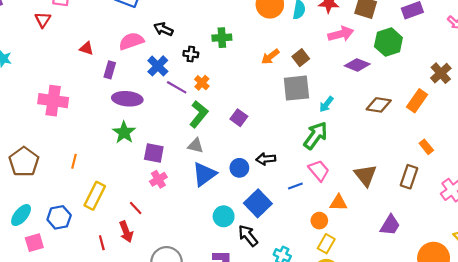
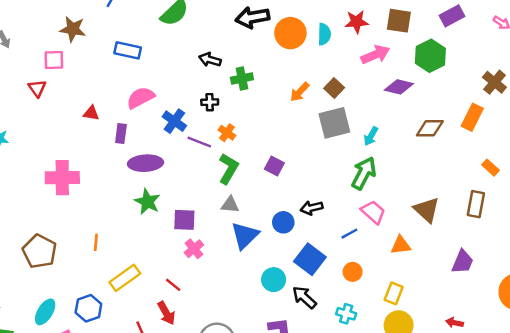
black arrow: (163, 29) -> (210, 60), moved
yellow rectangle: (95, 196) -> (125, 278), turned 36
orange circle: (319, 221) -> (353, 272), moved

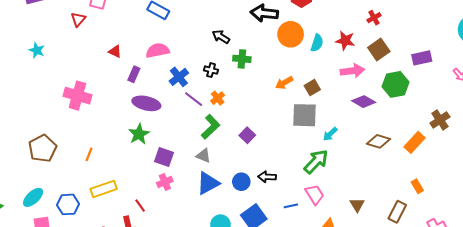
brown square: (399, 21) -> (379, 50), turned 30
brown triangle: (427, 210) -> (357, 205), size x0.7

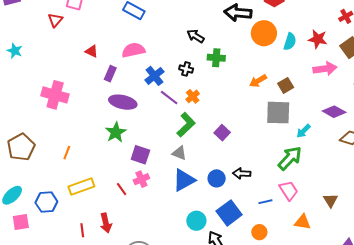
purple diamond: (364, 102) -> (334, 112), moved
red line: (140, 206) -> (122, 189), moved

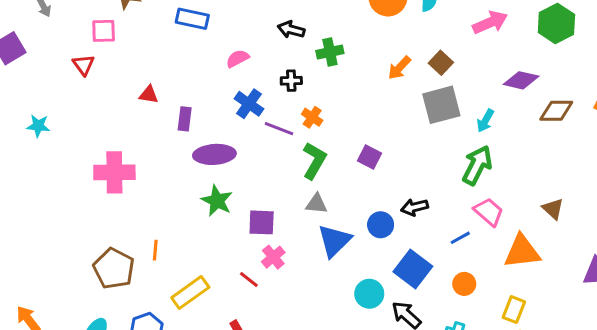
pink semicircle: (133, 50) -> (238, 59), moved, size x0.7
brown pentagon: (21, 147) -> (114, 269), moved
orange triangle: (303, 222) -> (522, 251), size x1.5

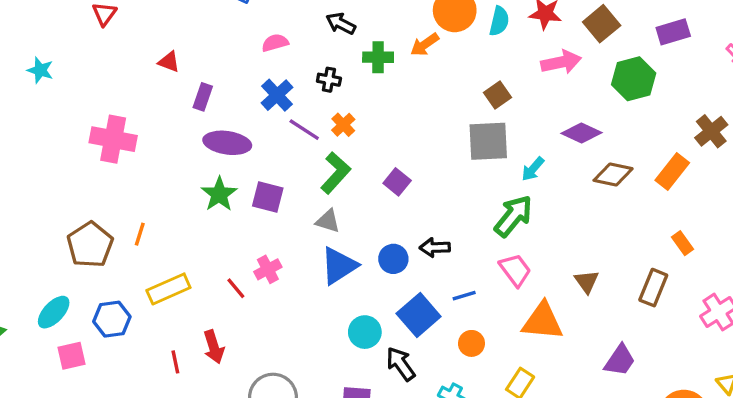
orange arrow: (399, 68) -> (425, 45), moved
purple square: (262, 222) -> (268, 197), moved
blue line: (460, 238) -> (464, 296), moved

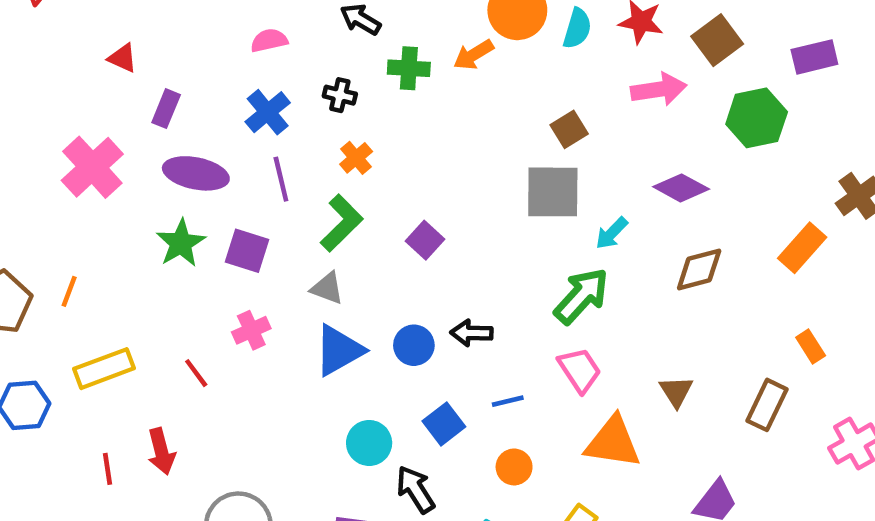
purple line: (304, 130) -> (281, 179), moved, turned 40
pink cross: (113, 139) -> (92, 167), moved, turned 33
brown diamond: (613, 175) -> (699, 269), moved, turned -30
pink cross: (268, 269) -> (251, 330), moved
blue square: (419, 315) -> (444, 424), size x0.7

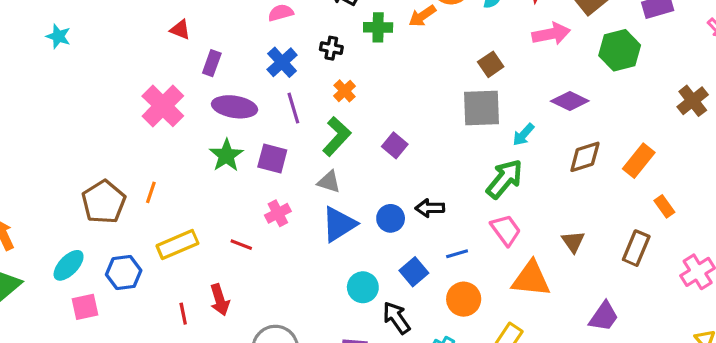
orange rectangle: (802, 248) -> (639, 161), moved
red line: (196, 373) -> (241, 245), turned -30
orange circle: (514, 467) -> (464, 299), size x1.4

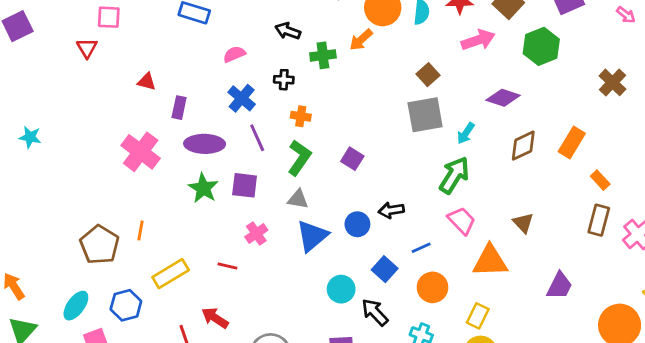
cyan star: (58, 36) -> (30, 137), moved
orange cross: (345, 91) -> (301, 116), turned -30
brown rectangle: (636, 248) -> (599, 220), moved
red arrow: (220, 300) -> (215, 318), turned 148

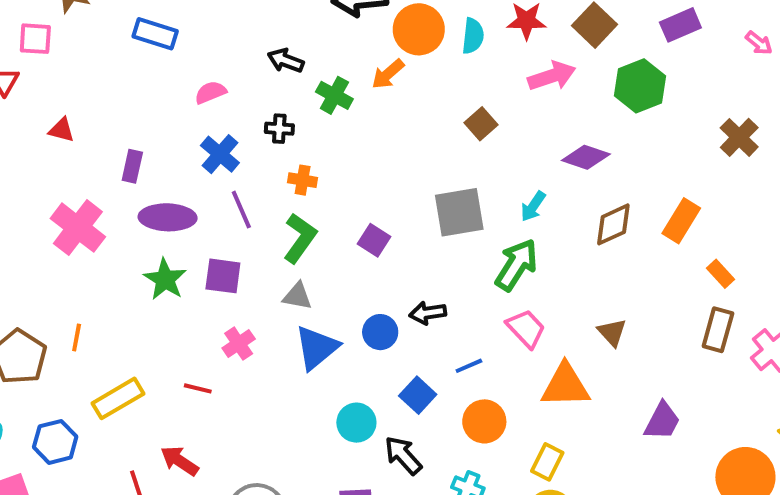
green cross: (323, 55) -> (334, 95), turned 35
red triangle: (147, 82) -> (61, 130), moved
gray square: (425, 115) -> (459, 212), moved

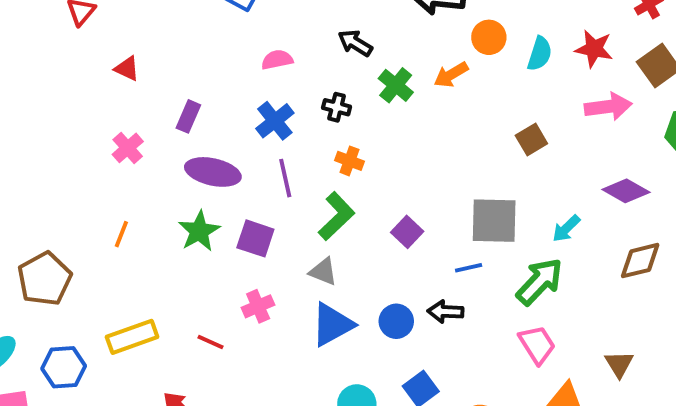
orange circle: (419, 29) -> (489, 37), size x0.7
pink cross: (78, 228) -> (128, 148), moved, size x0.6
orange line: (77, 337) -> (121, 234), moved
blue line: (469, 366) -> (469, 268), moved

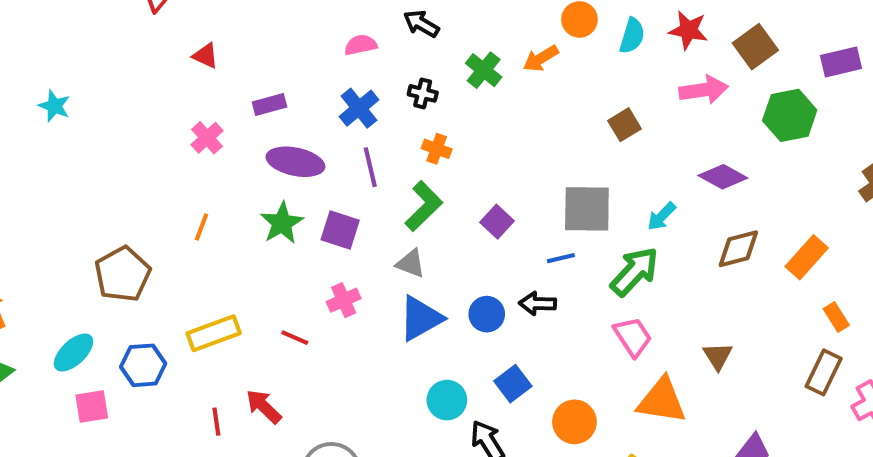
black arrow: (355, 43) -> (421, 24), moved
purple rectangle: (188, 116) -> (270, 104), turned 52

